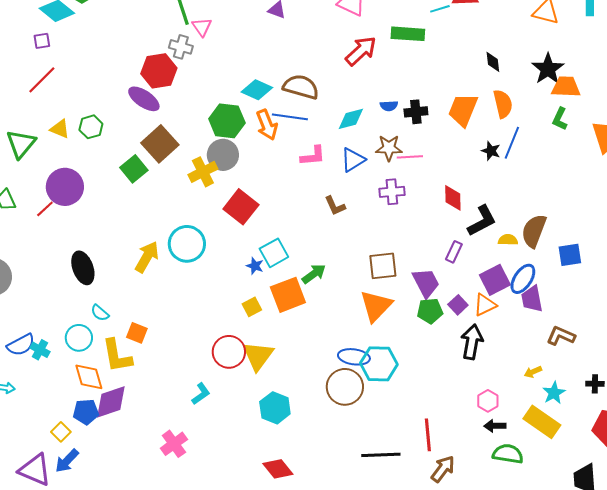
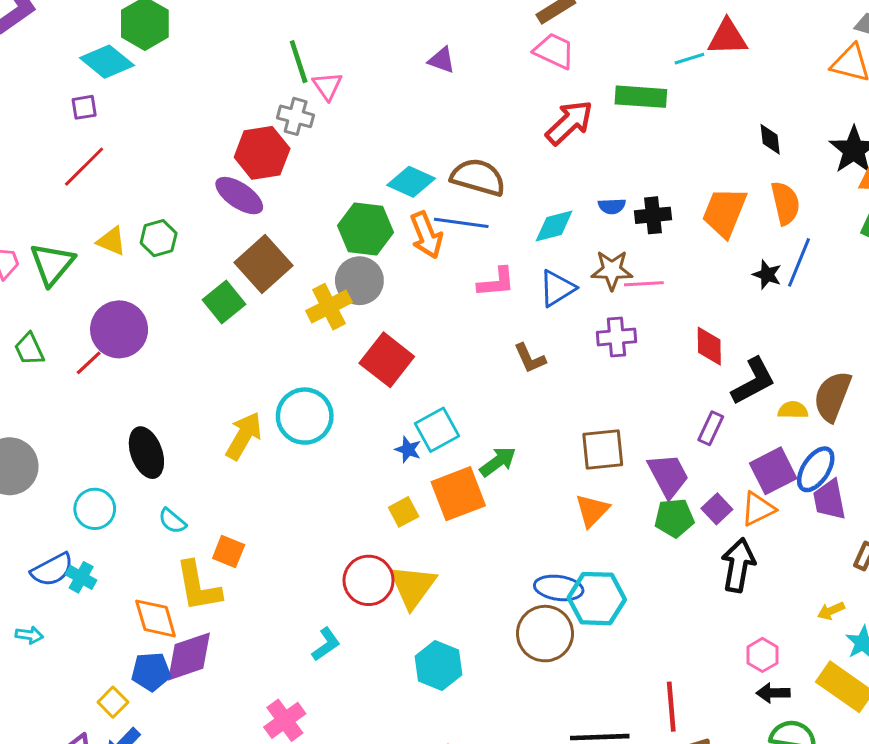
orange triangle: (376, 306) -> (592, 510), size x0.7
cyan circle: (79, 338) -> (95, 509), moved

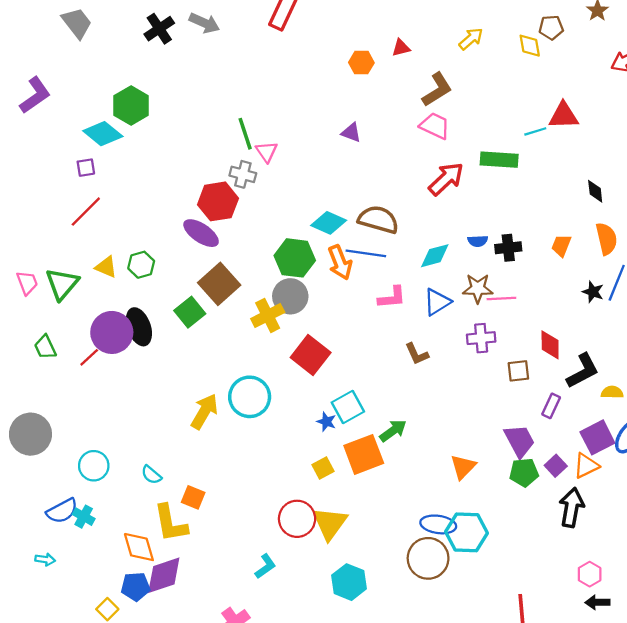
orange trapezoid: (724, 212) -> (561, 245), size x0.6
brown square: (603, 450) -> (518, 371), moved, size x0.7
black ellipse: (146, 453) -> (139, 327), moved

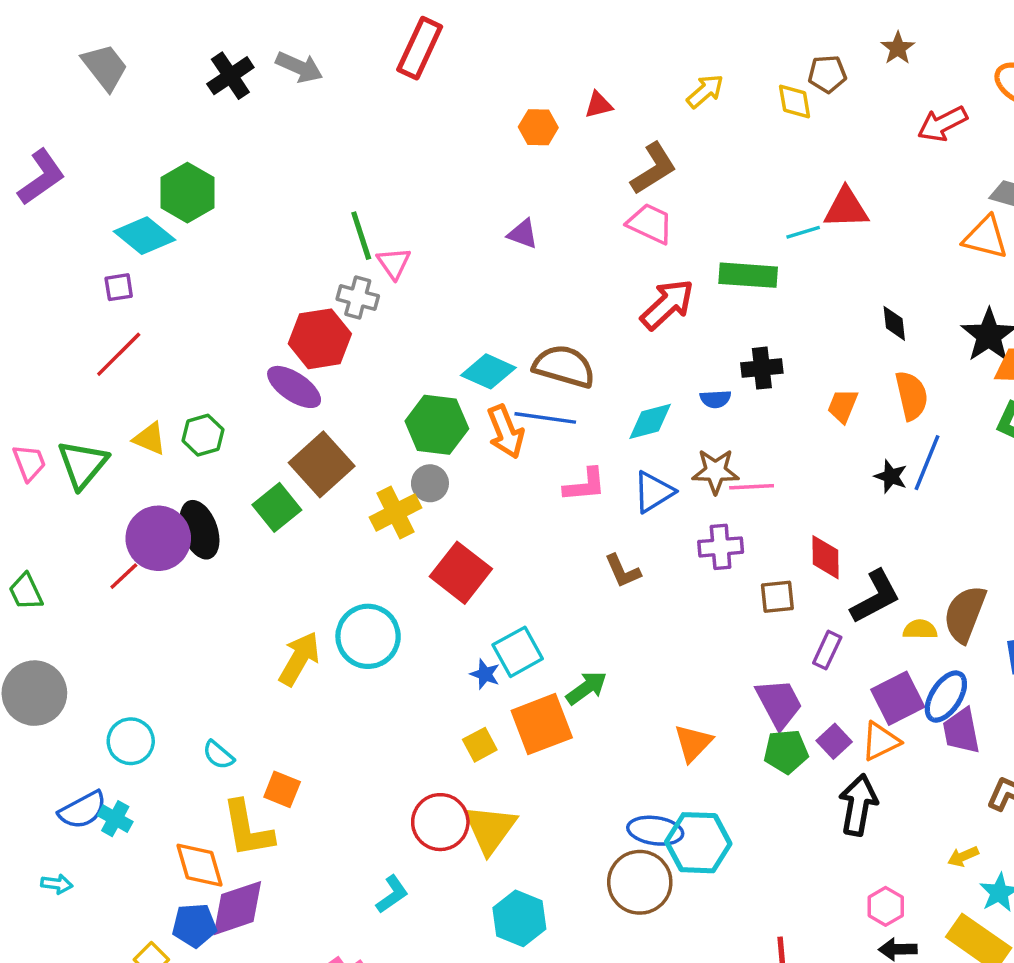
black cross: (508, 248) -> (762, 368), moved
gray circle: (290, 296) -> (430, 483), size x0.7
green trapezoid: (45, 347) -> (26, 592), moved

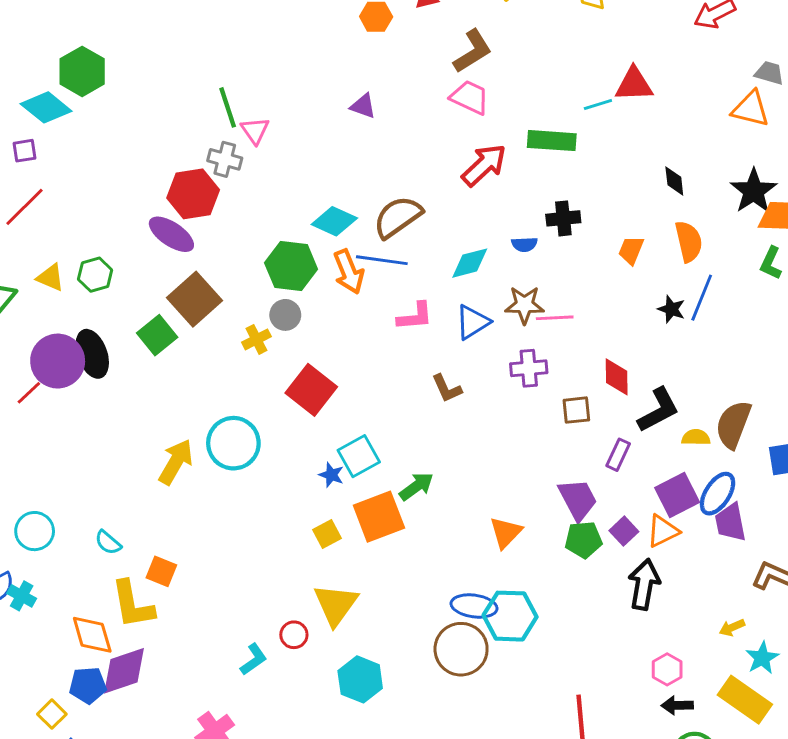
brown semicircle: (564, 366) -> (398, 217), turned -51
yellow cross: (396, 513) -> (256, 339), size x0.7
red circle: (440, 822) -> (294, 635), moved, size x0.6

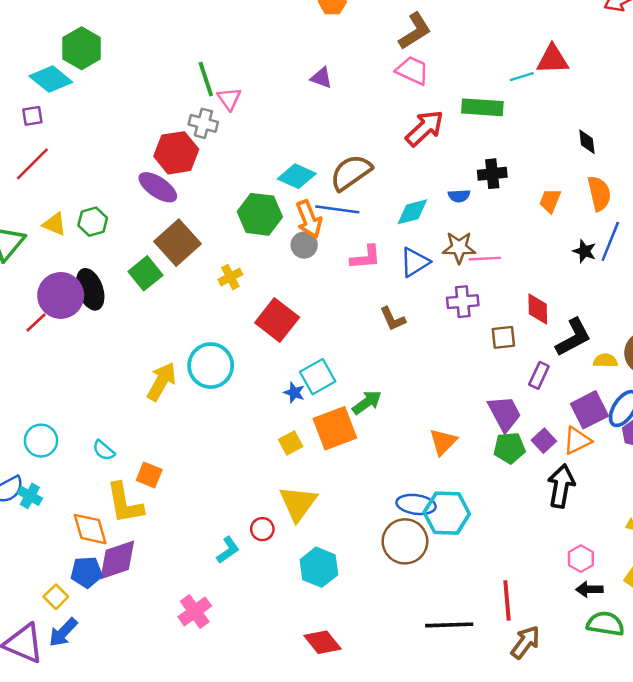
gray circle: (285, 315) -> (304, 245), moved

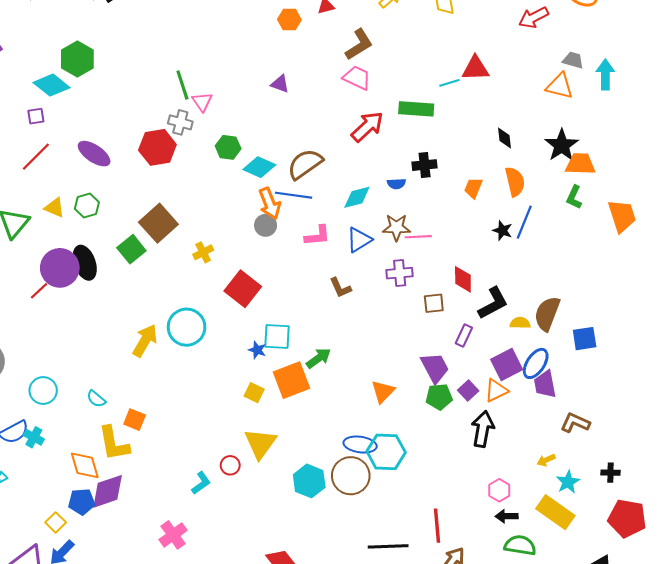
purple ellipse: (158, 187) -> (94, 154), moved
green hexagon: (260, 214) -> (228, 147), moved, size x0.7
cyan square: (318, 377) -> (277, 336), turned 32
yellow square: (291, 443) -> (254, 393), turned -36
cyan hexagon: (319, 567) -> (309, 481), moved

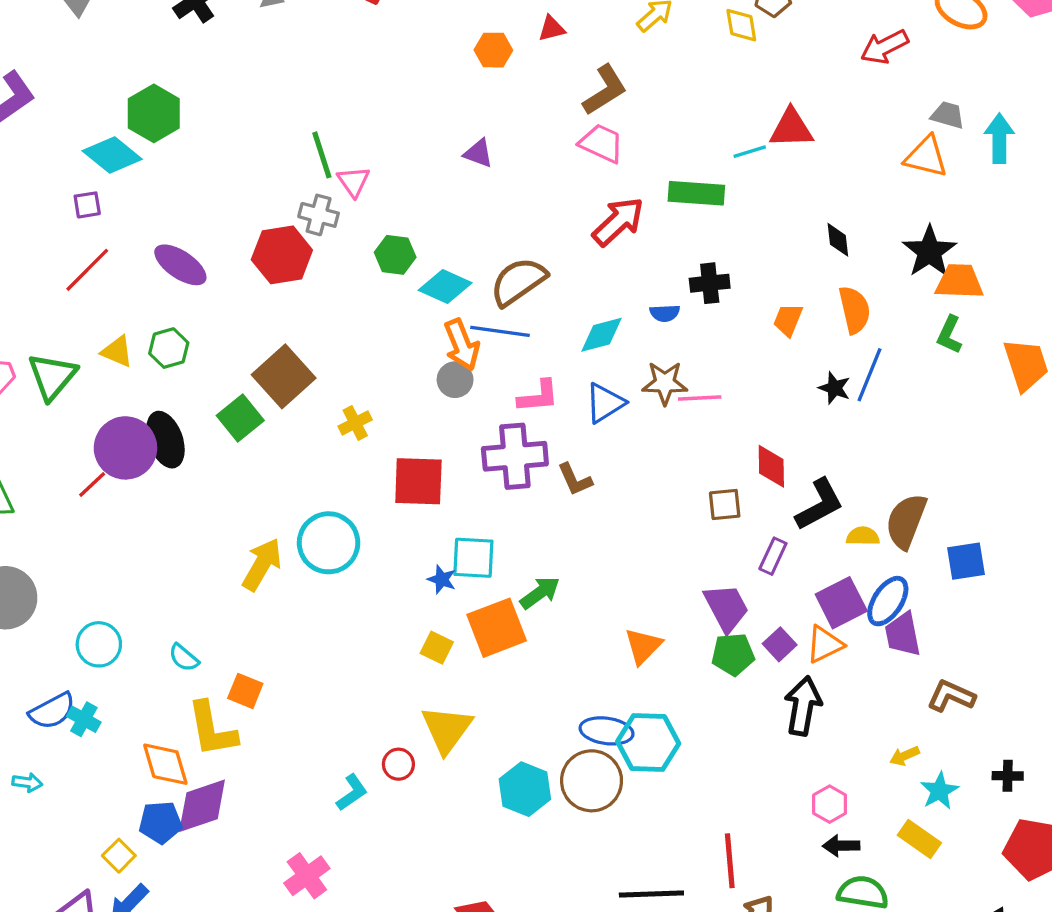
purple cross: (400, 273) -> (515, 456), moved, size x1.5
red square: (243, 289) -> (418, 481), turned -36
yellow rectangle: (555, 512) -> (919, 839), size x0.7

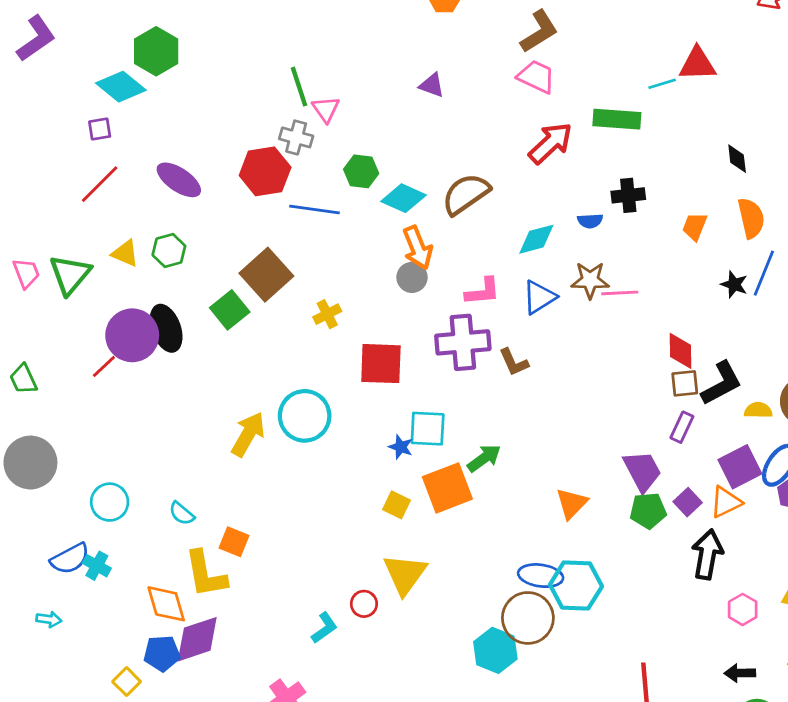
blue line: (500, 331) -> (314, 210), moved
brown square: (725, 505) -> (685, 383), moved
cyan hexagon: (525, 789) -> (495, 650), moved
pink hexagon: (830, 804) -> (743, 609), moved

